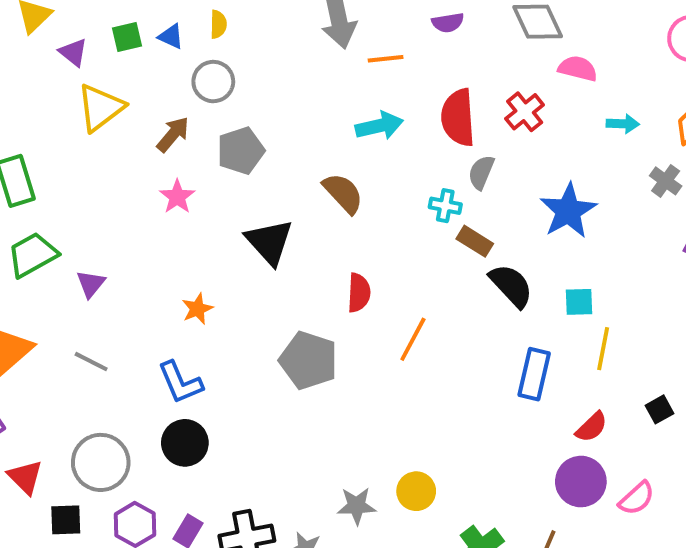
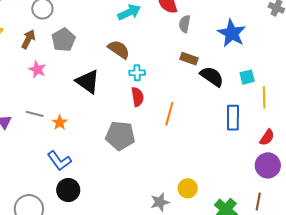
cyan cross: (445, 206) -> (137, 73), moved
gray line: (91, 362) -> (35, 114), moved

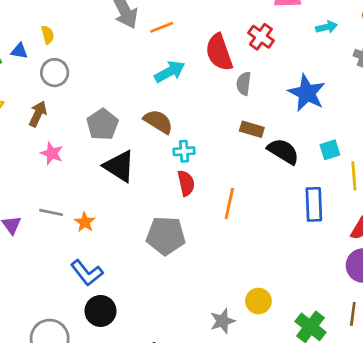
gray pentagon: (64, 40) -> (102, 124), moved

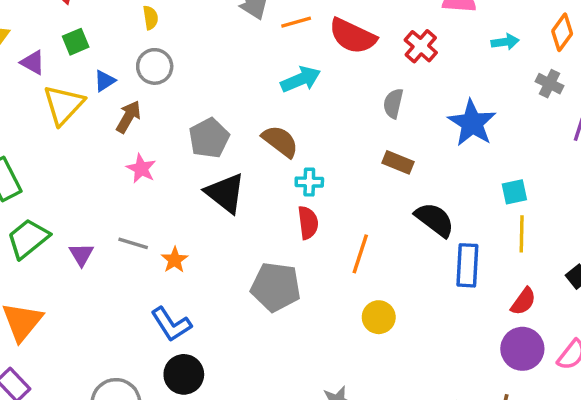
blue triangle: (19, 51) -> (105, 81), moved, turned -48
red semicircle: (219, 52) -> (353, 36), moved, turned -51
cyan square: (330, 150) -> (514, 192), moved
black semicircle: (283, 151) -> (435, 220), moved
yellow circle: (258, 301) -> (379, 317), moved

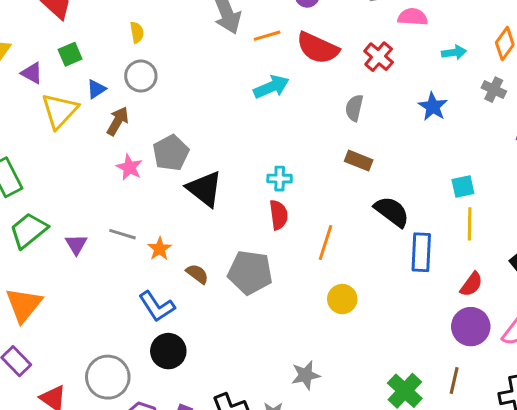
blue star: (472, 123) -> (433, 107), moved, size x0.7
gray pentagon: (209, 138) -> (171, 153), moved
brown semicircle: (280, 141) -> (197, 274), moved, size x0.7

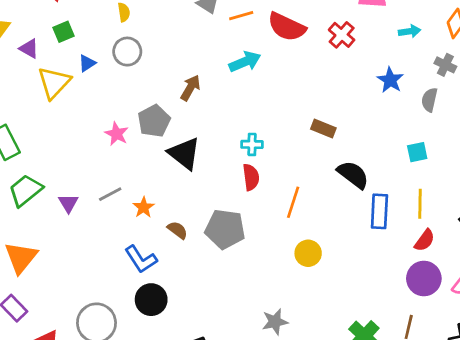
gray semicircle: (354, 108) -> (429, 100), moved
brown arrow: (118, 121) -> (190, 88), moved
yellow line: (470, 224) -> (420, 204), moved
gray line: (122, 234) -> (110, 194), turned -45

